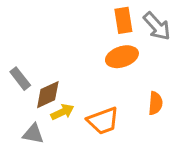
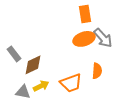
gray arrow: (157, 26) -> (103, 38), moved
orange semicircle: (155, 103) -> (97, 71), moved
yellow arrow: (62, 112) -> (41, 86), moved

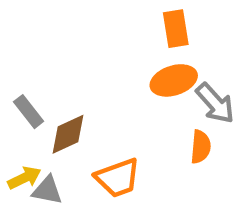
gray arrow: (103, 38) -> (215, 103), moved
orange trapezoid: (71, 83) -> (118, 178), moved
yellow arrow: (41, 86) -> (24, 178), moved

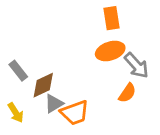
orange semicircle: (201, 147) -> (127, 93), turned 30
yellow arrow: (24, 178) -> (16, 113), turned 84
gray triangle: (47, 190) -> (54, 104), moved, turned -42

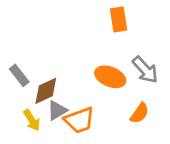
orange ellipse: (110, 51) -> (110, 77), moved, turned 40
orange semicircle: (127, 93) -> (140, 113), moved
yellow arrow: (16, 113) -> (32, 120), moved

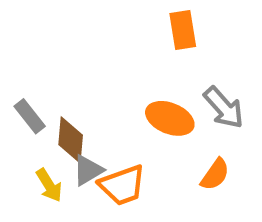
brown diamond: (46, 91) -> (71, 140), turned -60

